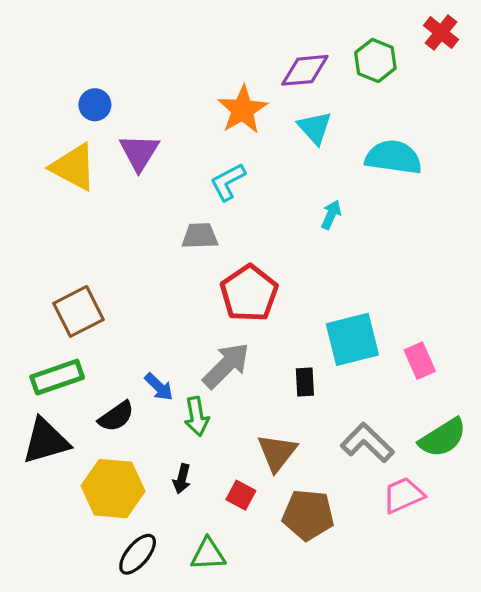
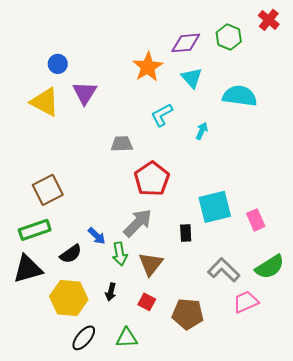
cyan L-shape: (228, 182) -> (162, 115), moved
brown triangle: (277, 452) -> (151, 264), moved

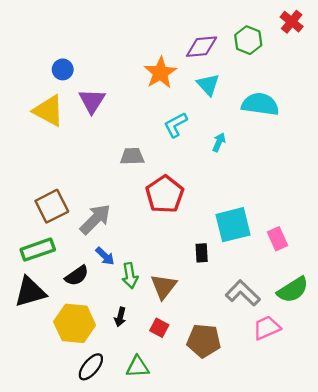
gray arrow: (138, 223) -> (95, 219), moved

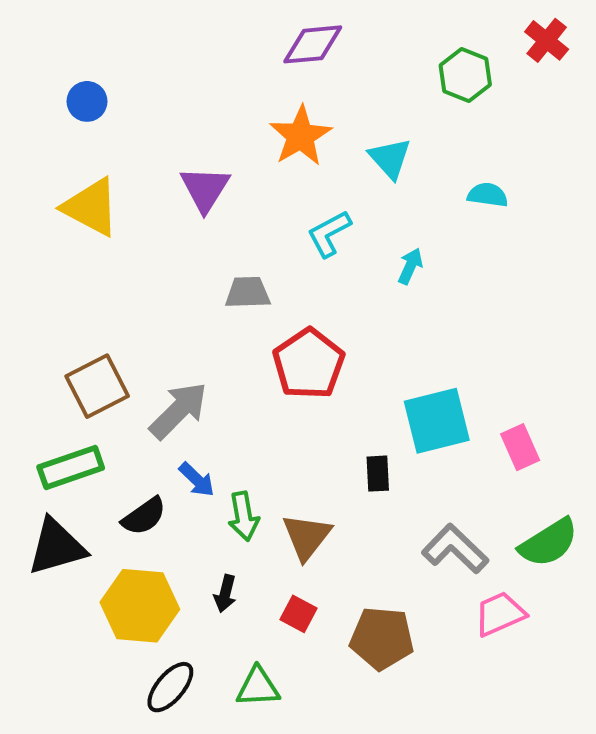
purple diamond: (202, 47) -> (313, 44), moved
blue circle: (63, 69) -> (87, 101), moved
purple triangle: (92, 101) -> (205, 189), moved
cyan semicircle: (260, 104) -> (488, 195), size x0.6

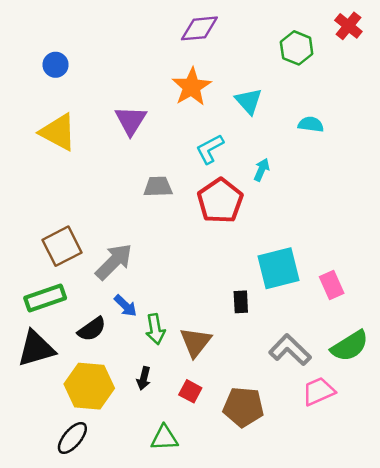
red pentagon: (309, 364) -> (220, 201), moved
black ellipse: (170, 687) -> (72, 438), moved

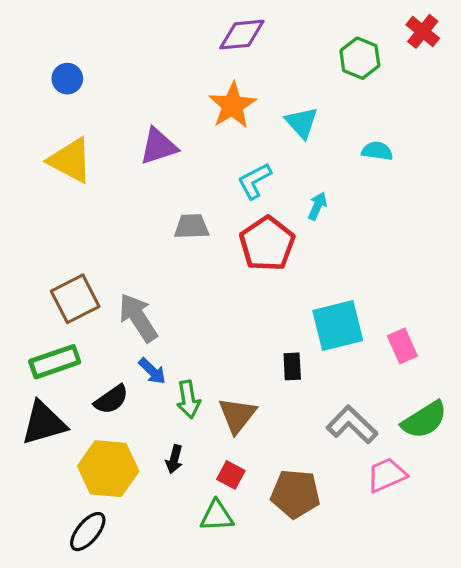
purple triangle: (131, 120) -> (159, 146), turned 40
gray arrow: (114, 262) -> (138, 318), turned -78
green triangle: (164, 438) -> (217, 516), moved

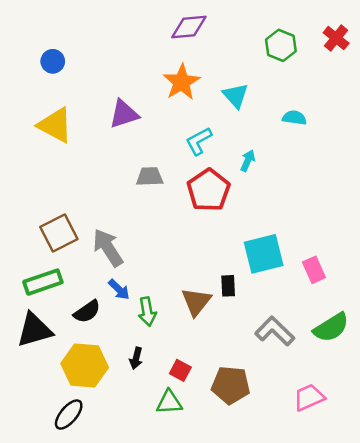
red cross: (423, 31) -> (336, 38), moved
brown triangle: (237, 415) -> (196, 302), moved
pink trapezoid: (387, 475) -> (309, 397), moved

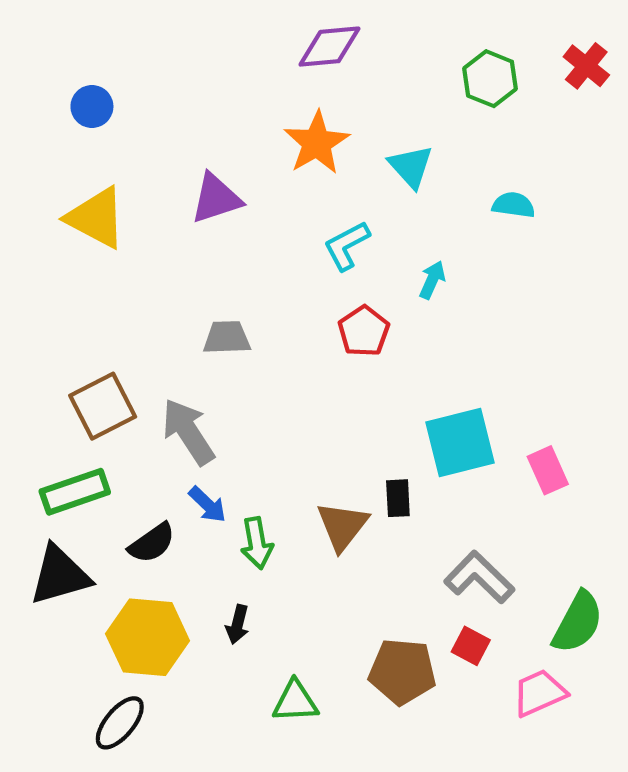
gray trapezoid: (150, 177) -> (227, 338), moved
red pentagon: (209, 190) -> (364, 331), size x0.7
green semicircle: (331, 327) -> (578, 622), moved, turned -30
red square: (180, 370) -> (471, 646), moved

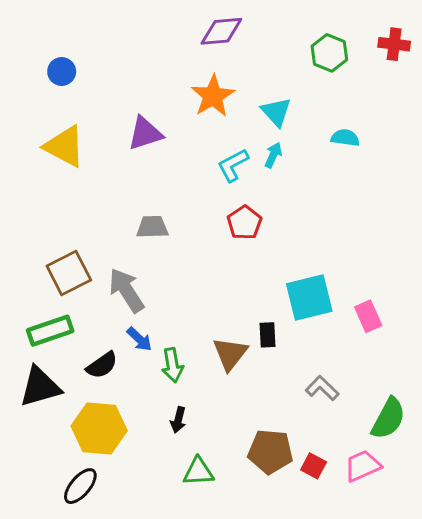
red cross: (586, 66) -> (394, 44), turned -32
cyan arrow: (432, 280) -> (273, 155), moved
gray L-shape: (479, 577) -> (322, 388), size x0.7
black arrow: (237, 624) -> (178, 420), moved
red square: (471, 646) -> (314, 466), moved

